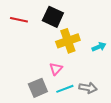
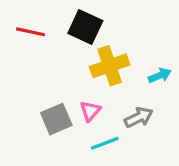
gray square: (38, 88) -> (56, 119), moved
gray arrow: (88, 88) -> (139, 117), moved, turned -36

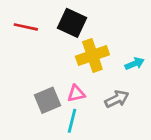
pink triangle: (90, 111) -> (76, 94), turned 36
cyan line: (105, 143) -> (72, 121), moved, turned -55

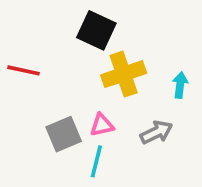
red line: (26, 27) -> (24, 70), moved
cyan arrow: (135, 64) -> (180, 85), turned -60

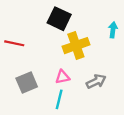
cyan arrow: (180, 85) -> (113, 30), moved
gray square: (64, 134) -> (27, 83), moved

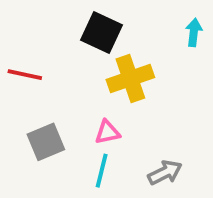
cyan arrow: (113, 30) -> (194, 32), moved
gray arrow: (96, 81) -> (165, 173), moved

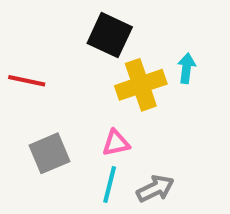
cyan arrow: (194, 32) -> (186, 68), moved
gray arrow: (165, 173) -> (155, 189), moved

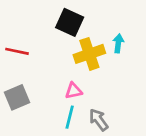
gray square: (50, 153) -> (17, 97), moved
gray arrow: (155, 189) -> (99, 120), turned -100

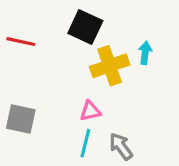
red line: (17, 51) -> (21, 42), moved
gray square: (17, 97) -> (21, 119), turned 35

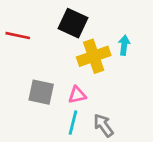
gray square: (21, 119) -> (41, 92), moved

